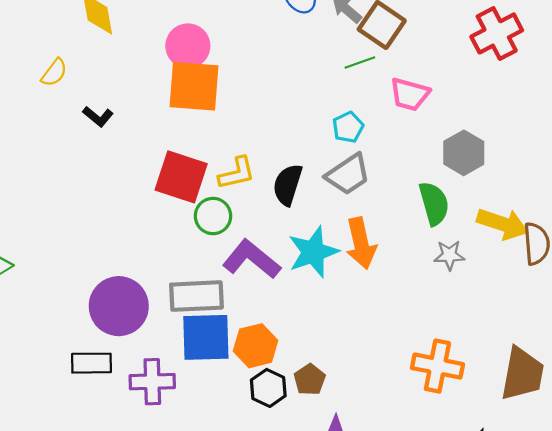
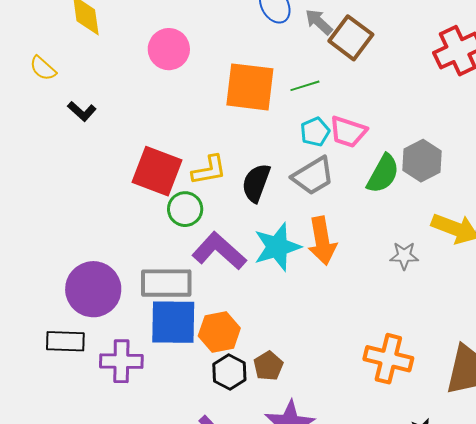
green line: (360, 62) -> (305, 86), moved
yellow semicircle: (54, 73) -> (43, 68), turned 92
orange square: (194, 86) -> (250, 87), moved
pink trapezoid: (410, 94) -> (348, 132), moved
green semicircle: (434, 203) -> (383, 174), moved, turned 42

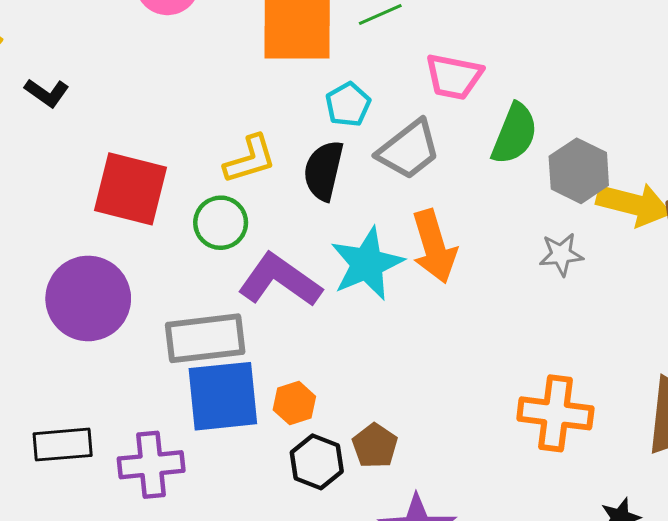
cyan pentagon: (315, 132) -> (348, 105), moved
gray hexagon: (422, 161) -> (579, 171), moved
red square: (157, 171) -> (130, 189), moved
purple circle: (93, 289) -> (88, 298), moved
orange hexagon: (219, 332) -> (294, 403), size x0.7

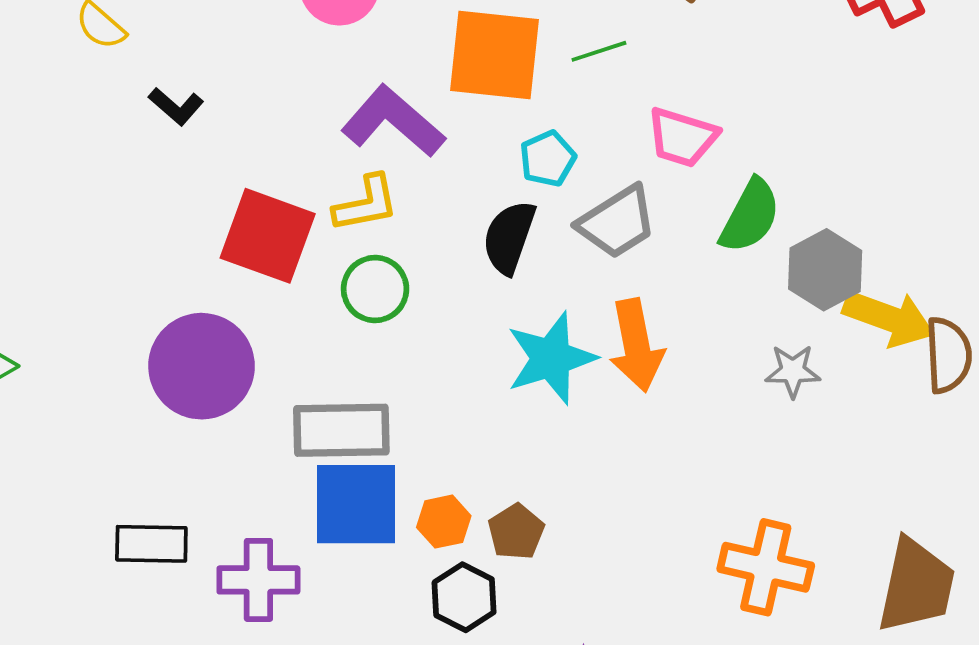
yellow L-shape: (250, 159) -> (366, 204), moved
purple L-shape: (280, 280) -> (393, 121), moved
brown pentagon: (375, 446) -> (516, 532), moved

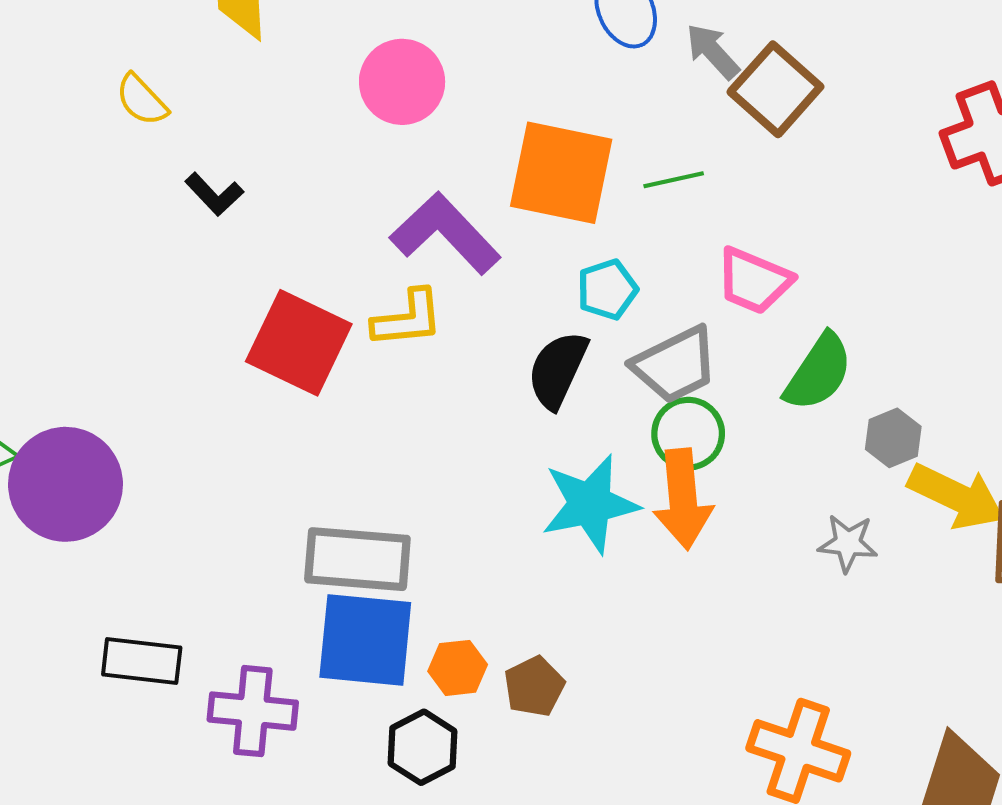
gray hexagon: (825, 270) -> (893, 438), size x0.7
green circle: (375, 289) -> (688, 434), moved
purple circle: (202, 366) -> (65, 484), moved
black hexagon: (464, 597) -> (422, 747), moved

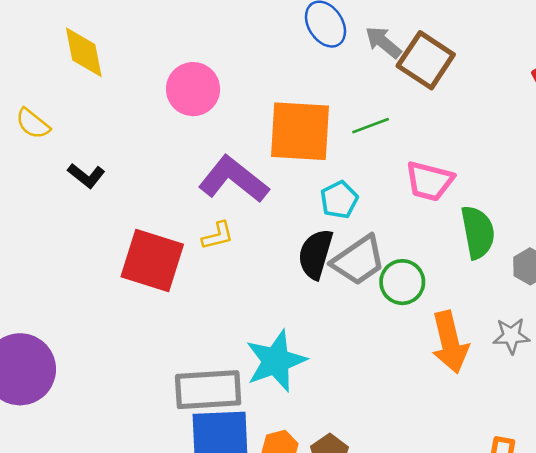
yellow L-shape: (408, 319) -> (218, 236), size x0.7
gray trapezoid: (675, 365) -> (358, 260), moved
green semicircle: (818, 372) -> (478, 232), turned -36
orange arrow: (683, 499) -> (450, 342), moved
cyan star: (590, 504) -> (276, 361), moved

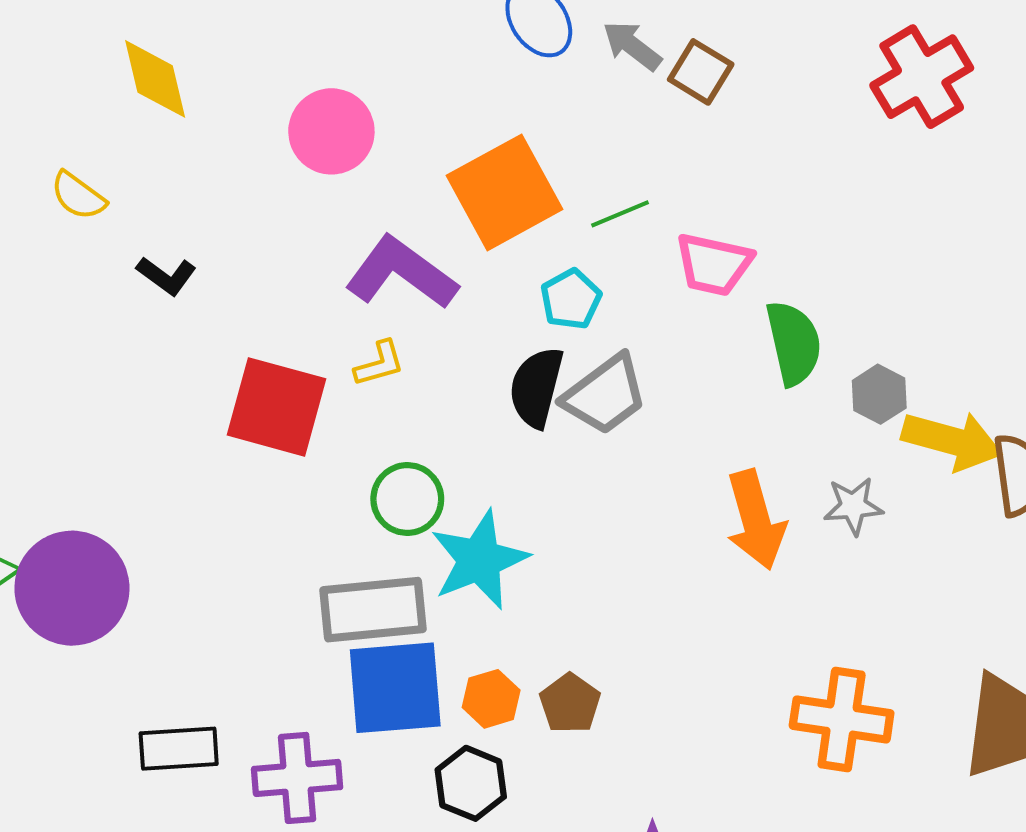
brown square: (426, 60) -> (701, 72), size x0.7
green line: (371, 126) -> (620, 214), moved
orange square: (300, 131) -> (505, 192), turned -30
green circle: (402, 282) -> (407, 499), moved

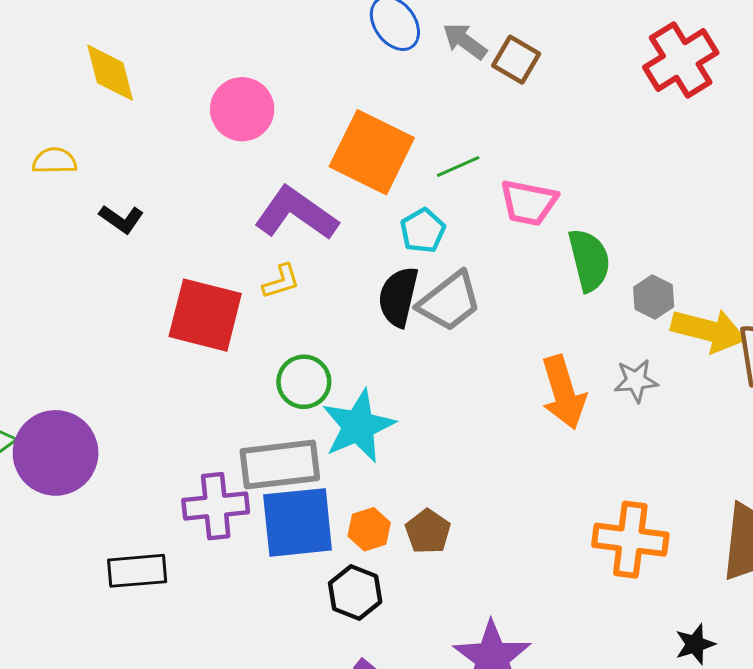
orange square: (505, 192) -> (372, 152), turned -34
yellow semicircle: (78, 196) -> (55, 161), turned 144
purple cross: (297, 778) -> (216, 506), moved

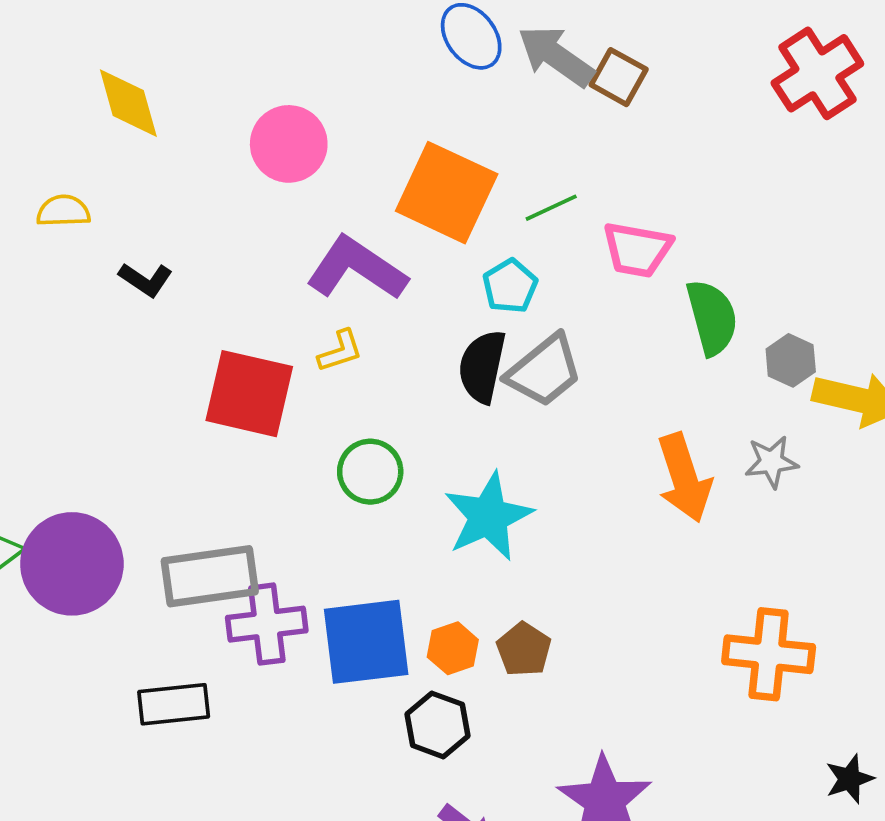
gray arrow: (465, 41) -> (556, 56), size x1.4
cyan star: (358, 426) -> (488, 517), moved
gray rectangle: (280, 465) -> (210, 576), moved

